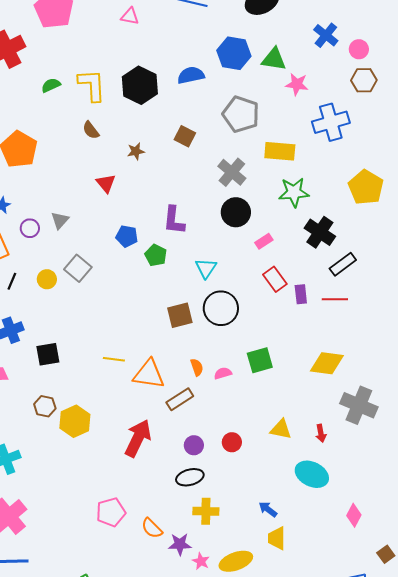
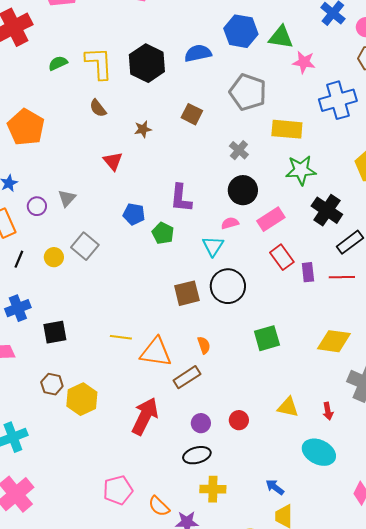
gray cross: (232, 172) -> (239, 150), size x0.7
pink rectangle: (264, 241) -> (271, 219), size x1.5
pink semicircle: (223, 373) -> (230, 223), moved

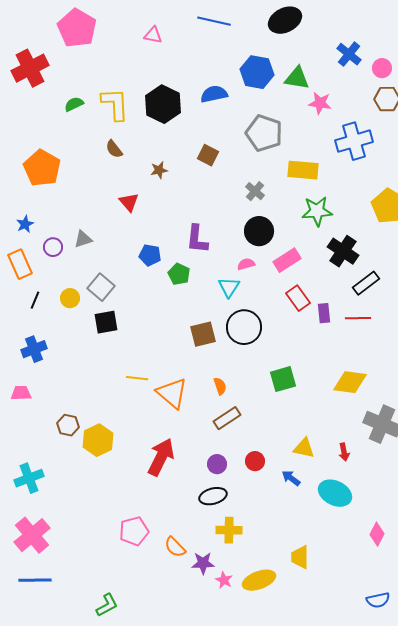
gray triangle: (67, 198) -> (83, 239), turned 30
black square: (55, 332) -> (106, 322), moved
orange triangle: (156, 352) -> (172, 393), turned 32
brown rectangle: (187, 377) -> (227, 418), moved
blue arrow: (275, 487) -> (291, 478), moved

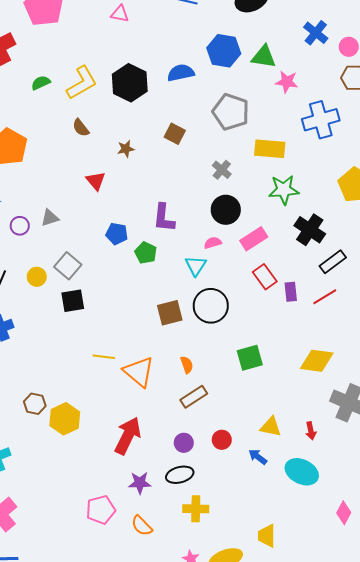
yellow L-shape: (115, 104) -> (82, 83), turned 63
red line: (358, 318) -> (325, 297), turned -30
purple star: (203, 563) -> (140, 483), moved

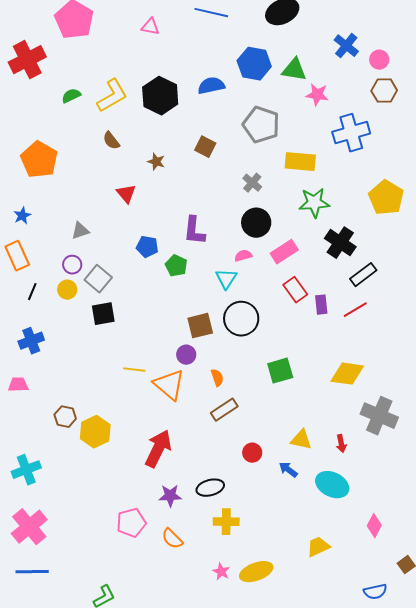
brown star: (126, 149) -> (156, 162), turned 30
purple circle: (20, 226) -> (72, 265), moved
purple circle: (184, 443) -> (186, 355), moved
yellow trapezoid: (267, 536) -> (318, 547), moved, turned 65

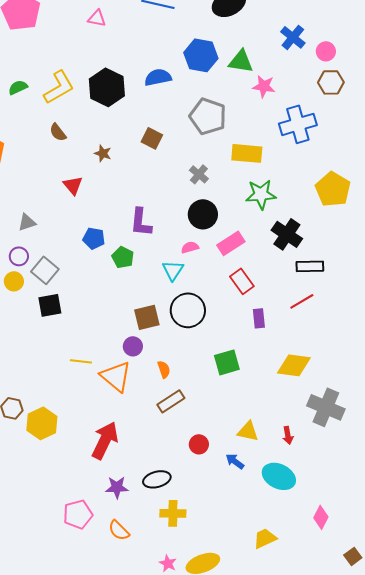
black rectangle: (363, 275) -> (310, 266), turned 36
purple rectangle: (321, 305) -> (259, 318), moved

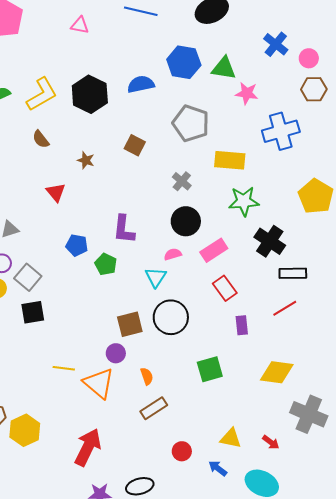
red arrow: (288, 435) -> (271, 442), turned -42

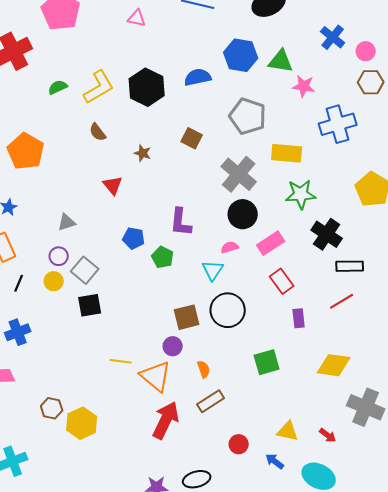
gray cross: (182, 181) -> (239, 174), size x1.8
red arrow: (88, 447) -> (166, 420), moved

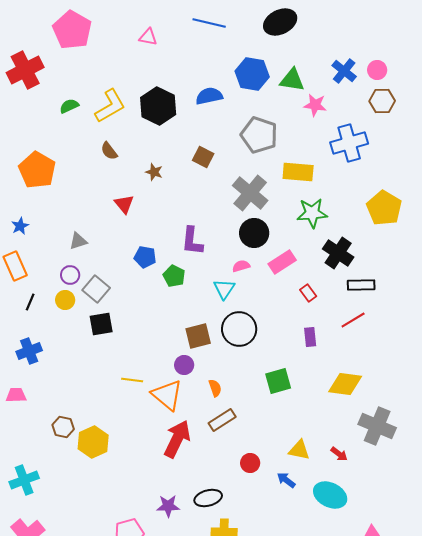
blue cross: (333, 37) -> (344, 71), moved
red rectangle: (282, 281) -> (308, 293), moved, size x0.7

